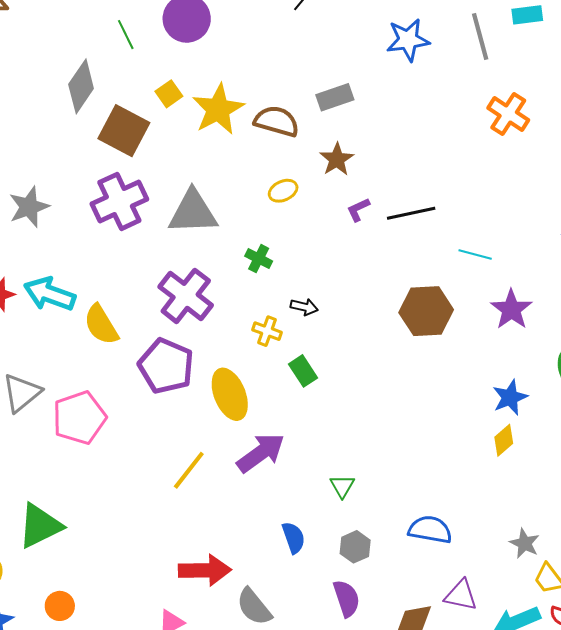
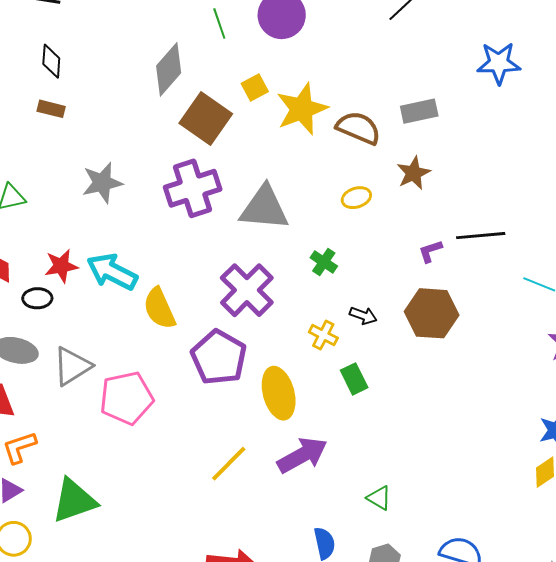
purple L-shape: (358, 210) -> (430, 251), moved
brown hexagon: (426, 311) -> (432, 313), moved
green triangle: (342, 486) -> (379, 498), turned -36

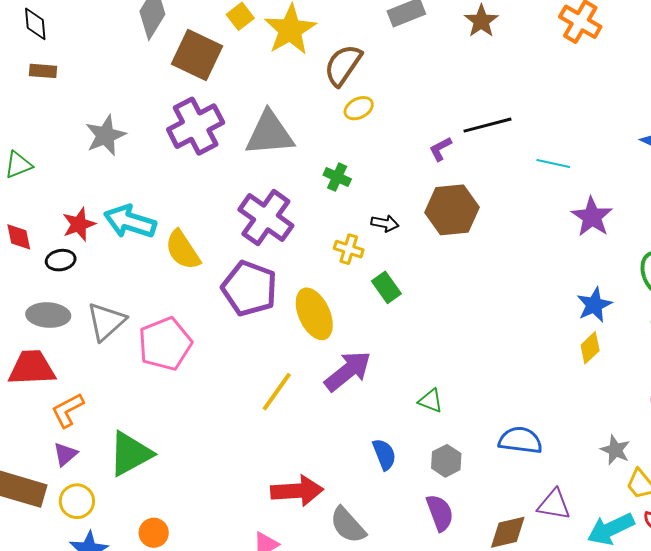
brown semicircle: (358, 128) -> (343, 65), moved, turned -69
brown star: (413, 173) -> (481, 21), moved

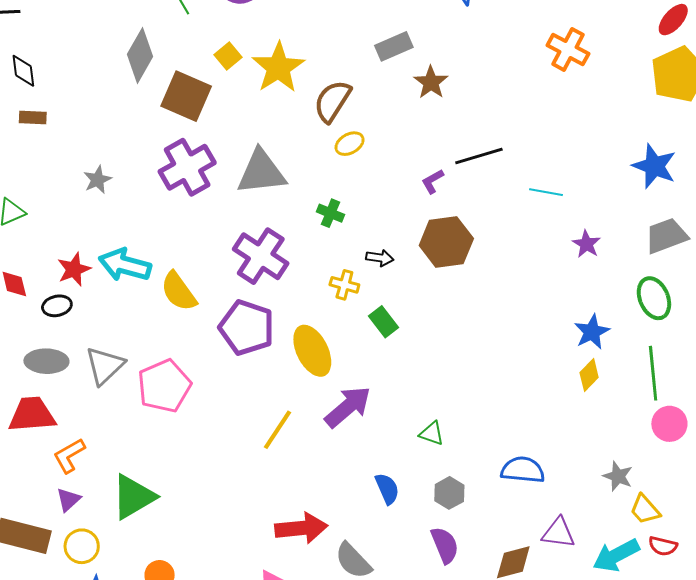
brown star: (481, 21) -> (431, 82), moved
gray star: (105, 135) -> (97, 180), size x0.7
purple star: (592, 217) -> (586, 244), size x0.7

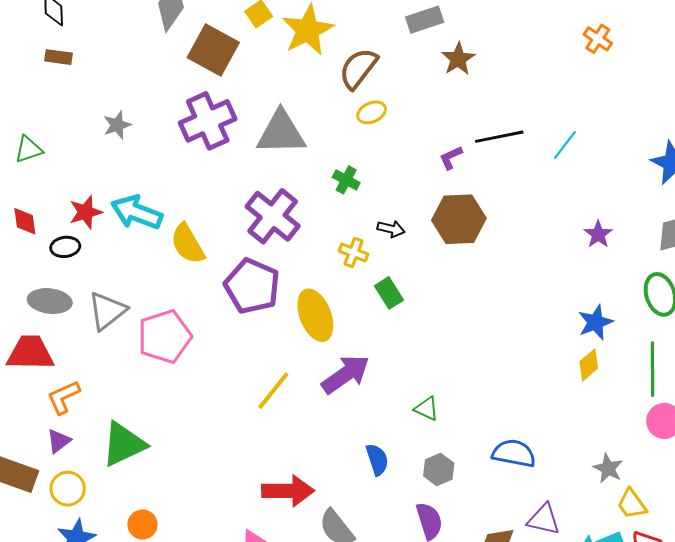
orange cross: (568, 49) -> (598, 39), size x0.7
cyan line: (546, 192) -> (565, 145), moved, turned -68

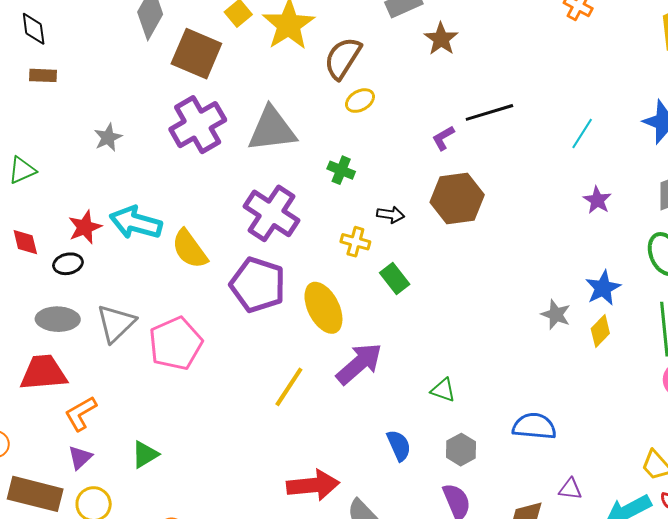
cyan line: (565, 145) -> (582, 134), moved
green triangle: (124, 444) -> (145, 454), size x0.6
gray star: (608, 468) -> (556, 314), moved
purple triangle: (544, 519) -> (570, 489), size x0.7

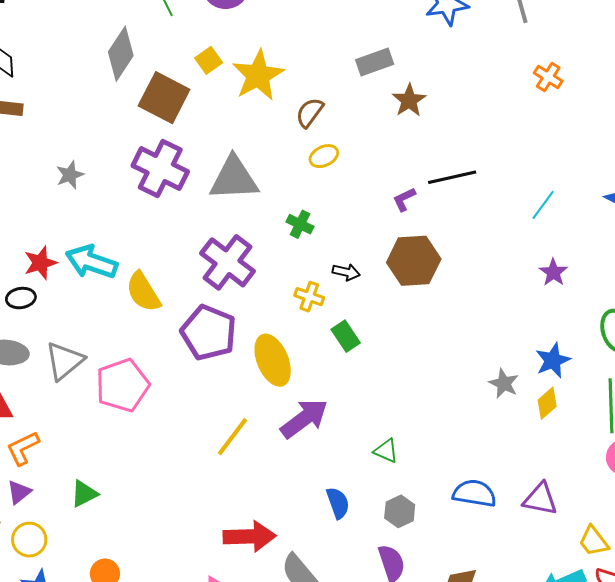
brown semicircle: (343, 58) -> (310, 112), size x0.7
purple cross: (198, 125) -> (160, 169), turned -38
purple triangle: (570, 489) -> (540, 499), moved, size x1.5

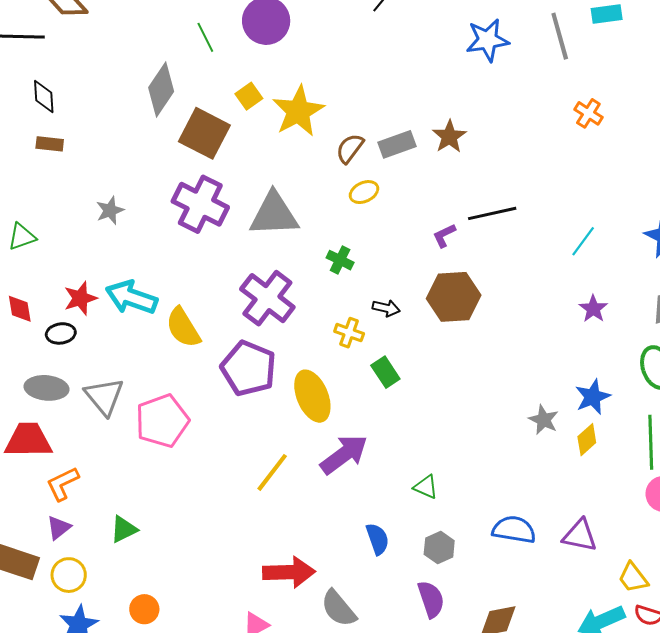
gray rectangle: (375, 62) -> (397, 144), moved
gray triangle: (64, 361) -> (104, 396), turned -30

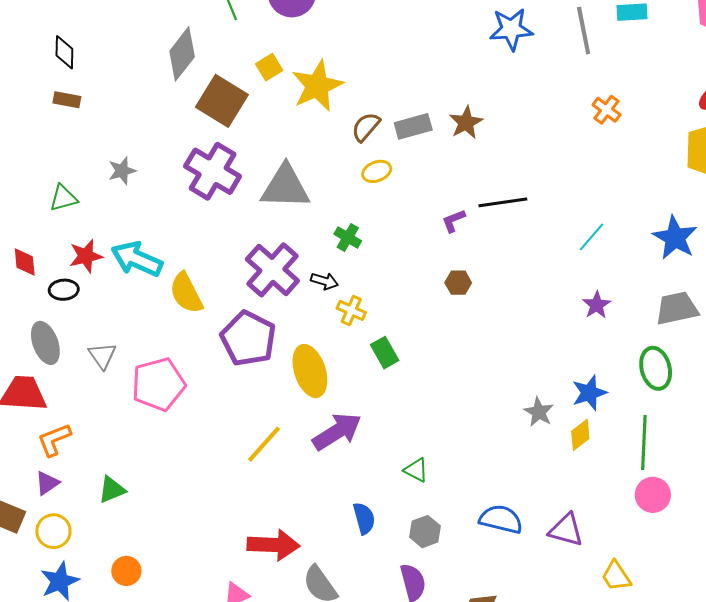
green triangle: (22, 237) -> (63, 198), moved
brown hexagon: (454, 297) -> (458, 283), size x0.5
black arrow: (386, 308) -> (325, 281), moved
gray ellipse: (47, 388) -> (45, 343), turned 60
gray triangle: (104, 396) -> (102, 356), size x0.7

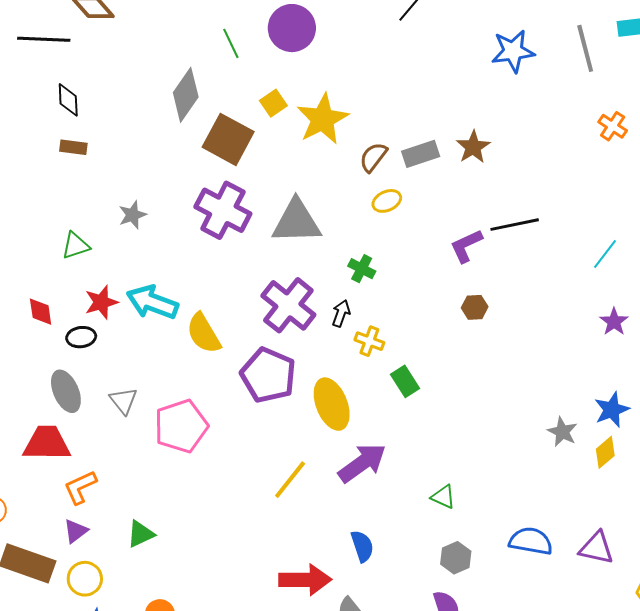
purple L-shape: (453, 221) -> (466, 246), size x1.4
black arrow: (325, 281) -> (341, 313), turned -84
blue semicircle: (364, 518) -> (362, 546), moved

